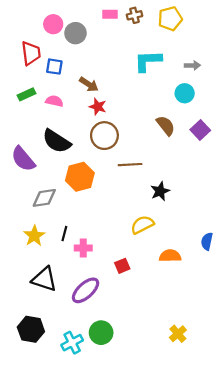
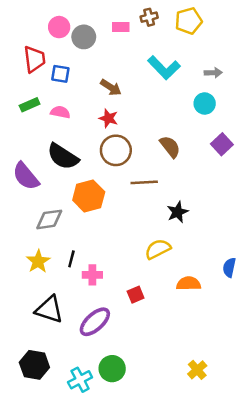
pink rectangle: (110, 14) -> (121, 27), moved
cyan L-shape: (148, 61) -> (164, 68), turned -132
brown arrow: (89, 84) -> (111, 87), moved
brown semicircle: (166, 126) -> (170, 147), moved

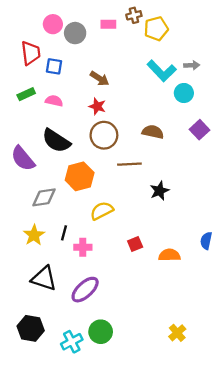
yellow pentagon: (189, 21) -> (156, 29), moved
cyan L-shape: (164, 68) -> (162, 71), moved
brown semicircle: (170, 147) -> (153, 132), turned -40
yellow semicircle: (158, 249) -> (102, 211), moved
red square: (136, 295) -> (135, 244), moved

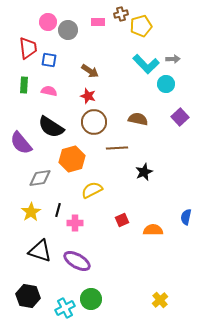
green rectangle: (26, 94) -> (24, 85), turned -63
purple ellipse: (85, 290) -> (77, 261), turned 72

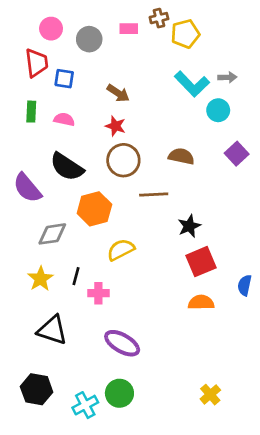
pink circle: (48, 22) -> (51, 29), moved
red square: (122, 220) -> (201, 262), moved, size x1.6
purple ellipse: (77, 261) -> (122, 343), moved

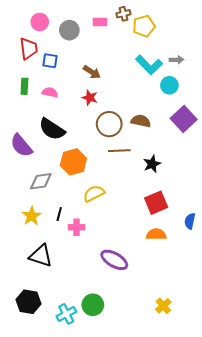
purple square: (237, 154) -> (184, 119), size x1.4
brown circle: (123, 160) -> (109, 124), moved
black star: (189, 226) -> (152, 164), moved
purple ellipse: (122, 343) -> (114, 260), moved

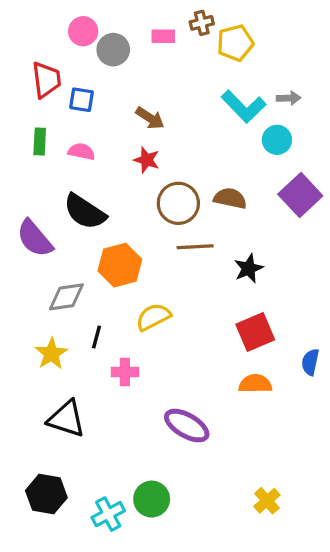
pink circle: (40, 22) -> (83, 31), moved
black line: (59, 214) -> (96, 337), moved

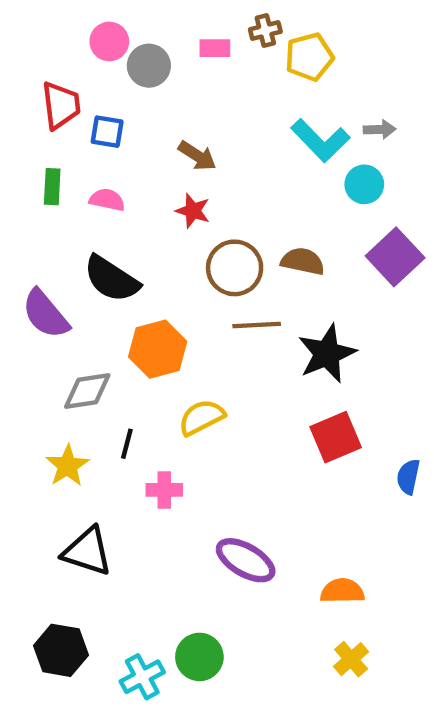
black star: (249, 268) -> (327, 354), size x1.5
orange semicircle: (255, 384) -> (342, 591), moved

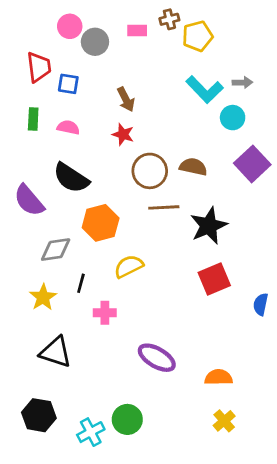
brown arrow: (197, 156) -> (126, 99), turned 30

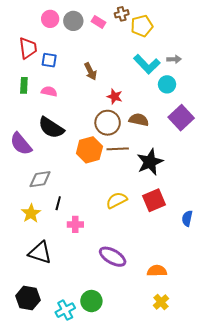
pink rectangle: (137, 31) -> (98, 22), turned 32
gray circle: (95, 42) -> (73, 21), moved
red star: (123, 134) -> (115, 96), moved
orange hexagon: (101, 223) -> (89, 150), moved
yellow semicircle: (129, 266) -> (117, 200), moved

